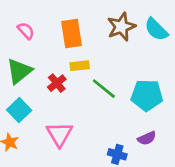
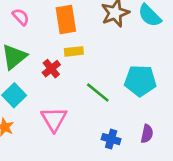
green line: (104, 89) -> (98, 93), moved
purple semicircle: (147, 138) -> (147, 134), moved, turned -54

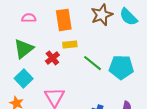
pink semicircle: (21, 17) -> (29, 18), turned -48
green line: (98, 93) -> (92, 63), moved

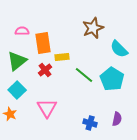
cyan semicircle: (128, 17) -> (119, 49), moved
orange rectangle: (64, 20) -> (43, 43), moved
cyan pentagon: (121, 67) -> (112, 79), turned 30

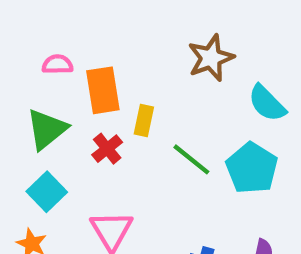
yellow rectangle: (62, 57) -> (144, 121), turned -72

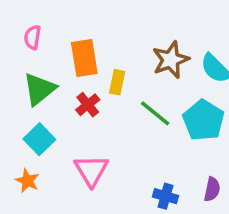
brown star: (211, 58) -> (171, 60), moved
pink semicircle: (57, 64) -> (32, 37), moved, turned -80

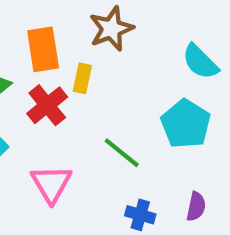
brown star: (171, 60) -> (111, 29), moved
red cross: (88, 105) -> (47, 105), size x1.4
green line: (155, 113) -> (122, 153), moved

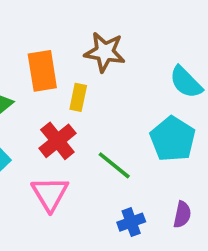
brown star: (111, 29) -> (105, 52), turned 30
red cross: (47, 105) -> (57, 141), moved
blue cross: (140, 215) -> (131, 222), turned -36

